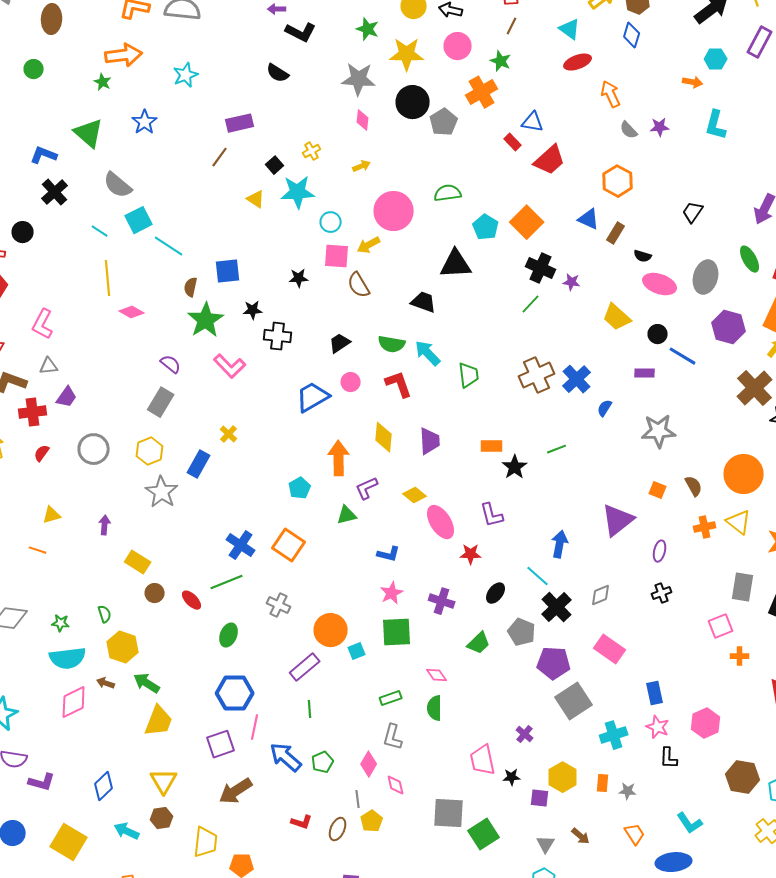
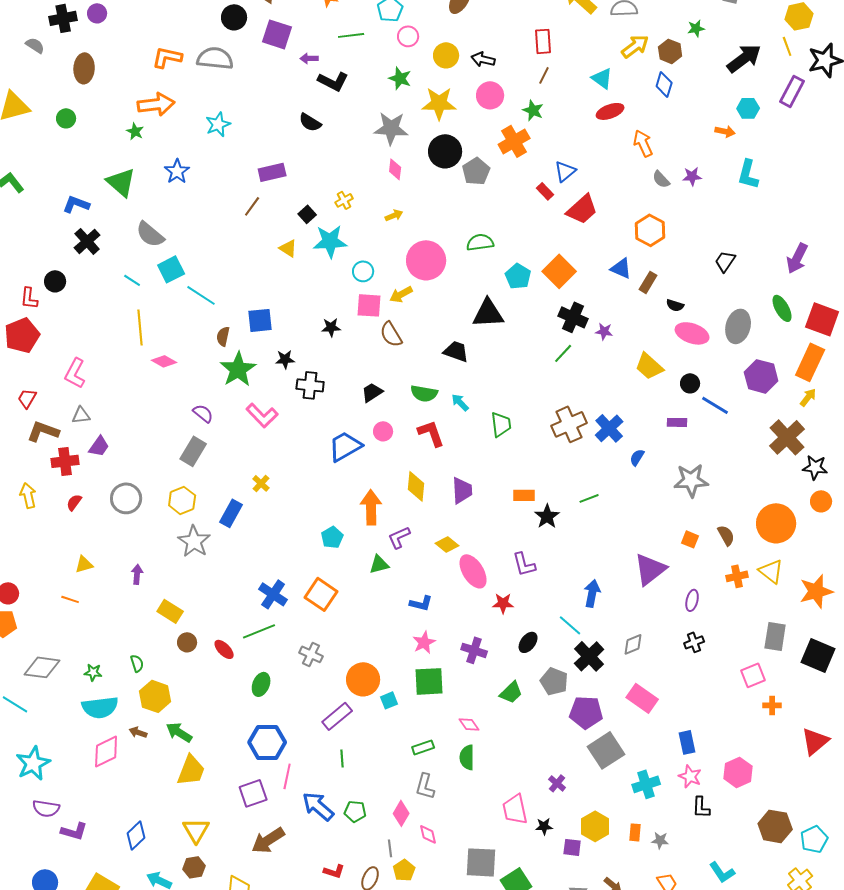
blue triangle: (533, 122) -> (565, 171), turned -50
cyan arrow: (428, 353) -> (460, 402), size x0.7
green pentagon: (323, 762) -> (355, 811), turned 30

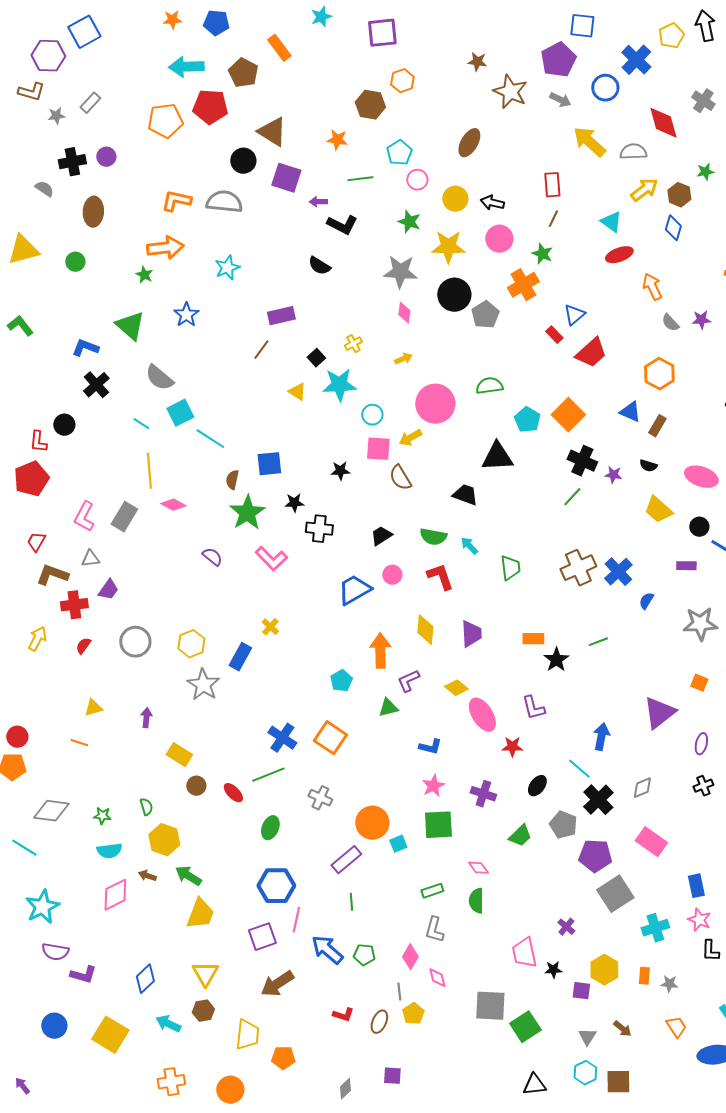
black semicircle: (675, 305) -> (648, 466), moved
gray rectangle: (193, 451) -> (124, 517), moved
yellow arrow: (28, 495) -> (37, 639), turned 40
cyan semicircle: (100, 707) -> (109, 851), size x0.7

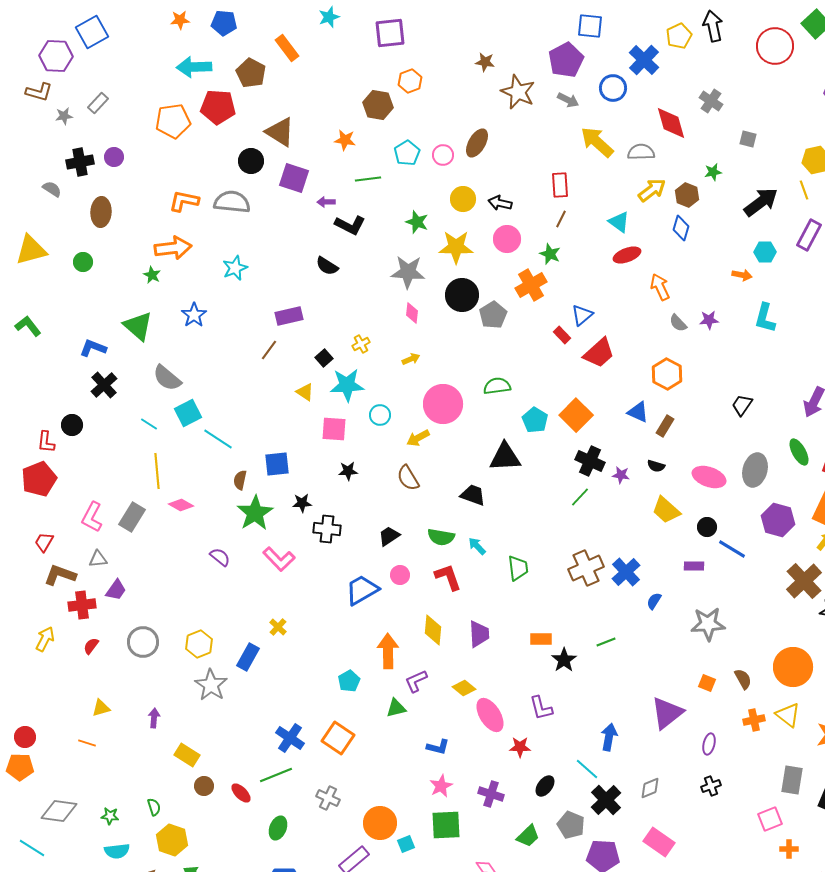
pink circle: (417, 180) -> (443, 155), moved
pink square: (378, 449) -> (334, 429), moved

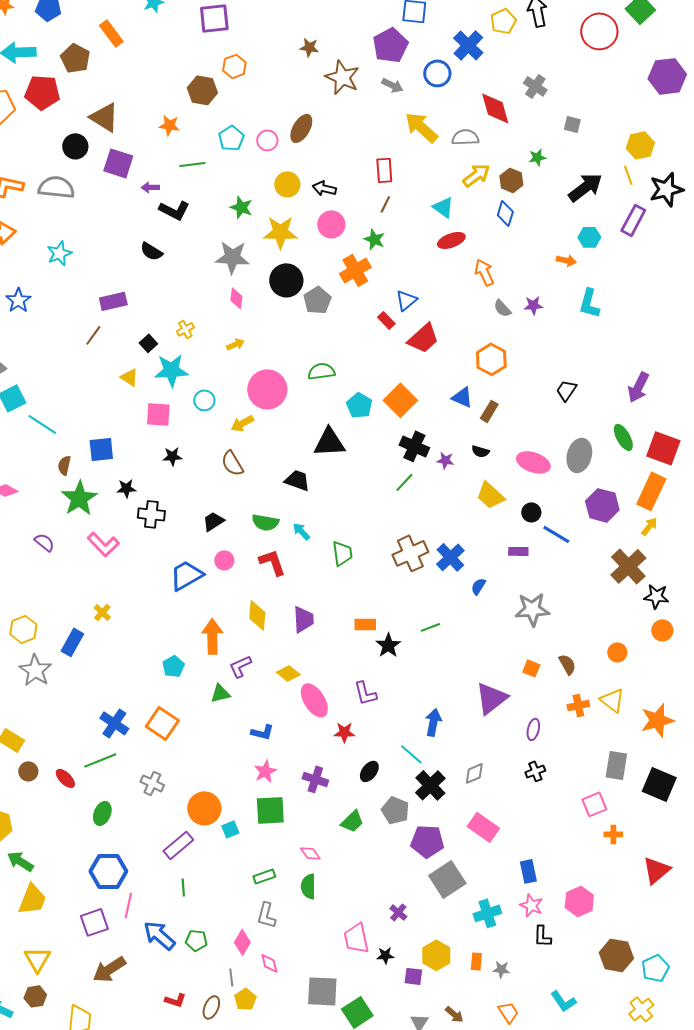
orange circle: (793, 667) -> (617, 652), size x0.5

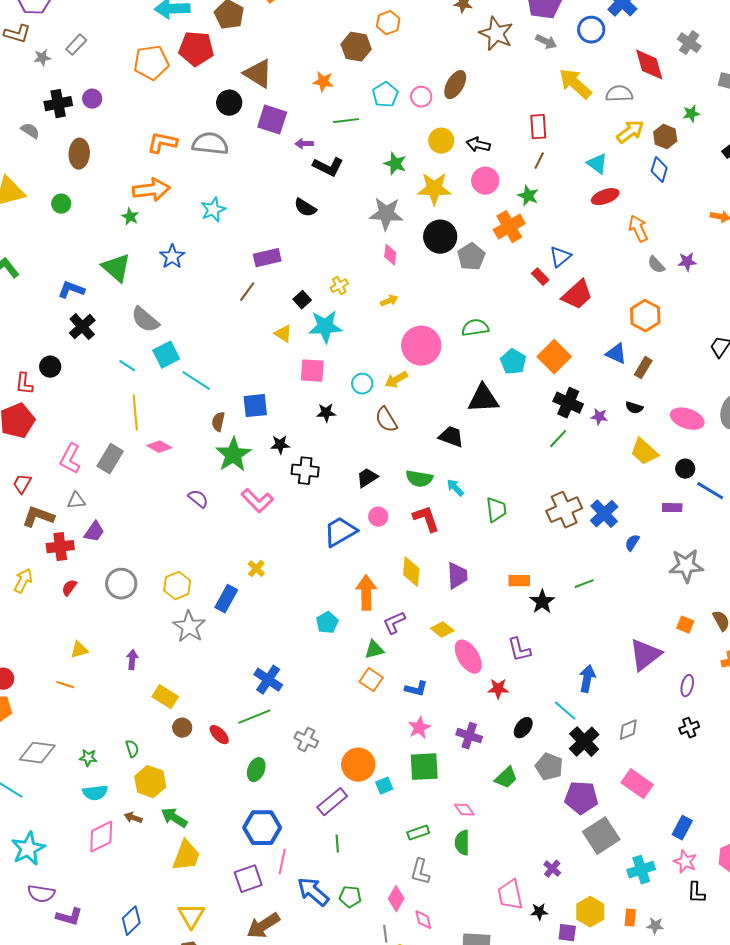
cyan circle: (204, 400) -> (362, 384), moved
orange square: (162, 723) -> (371, 680), moved, size x0.7
blue rectangle: (528, 871) -> (682, 828), turned 40

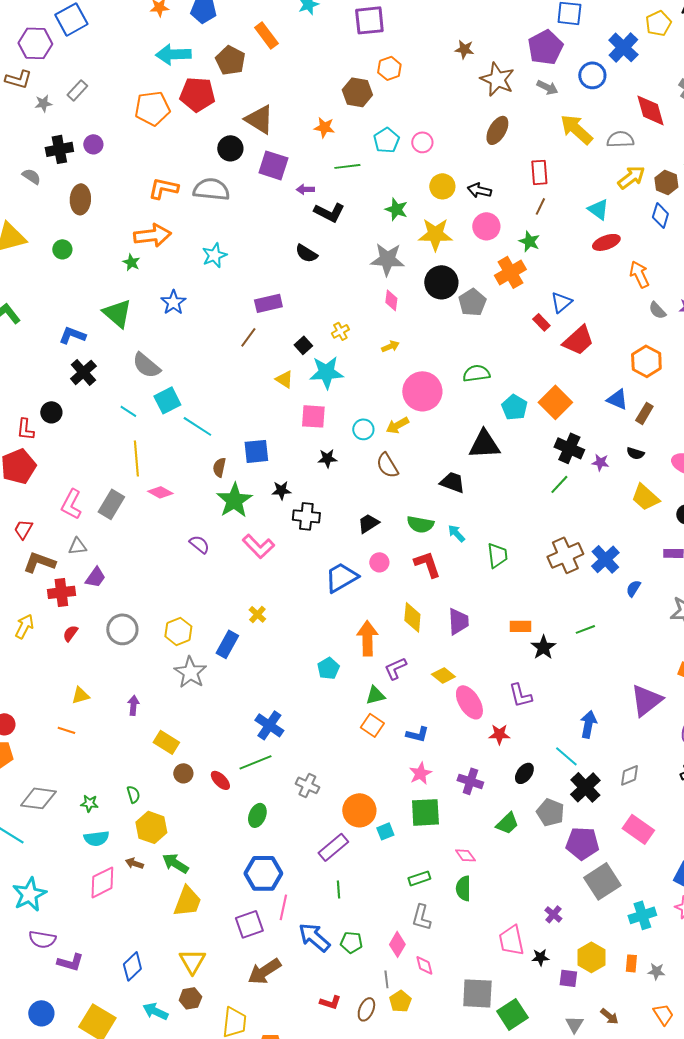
brown ellipse: (455, 85) -> (497, 130), moved

